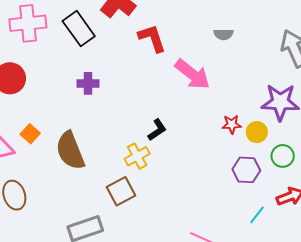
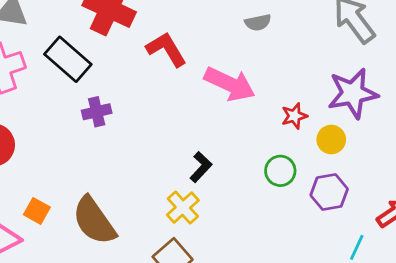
purple cross: (88, 83) -> (97, 112), moved
red star: (232, 124) -> (294, 116), moved
green circle: (283, 156) -> (280, 171), moved

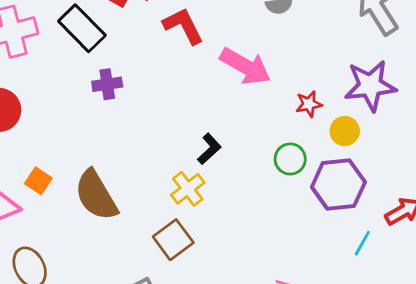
purple hexagon: (329, 192) -> (338, 185), size x1.4

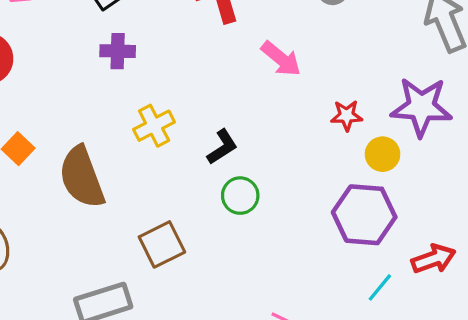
pink arrow: (245, 66) -> (281, 59), size x0.7
green circle: (290, 159) -> (240, 196), moved
yellow cross: (188, 189) -> (154, 126), moved

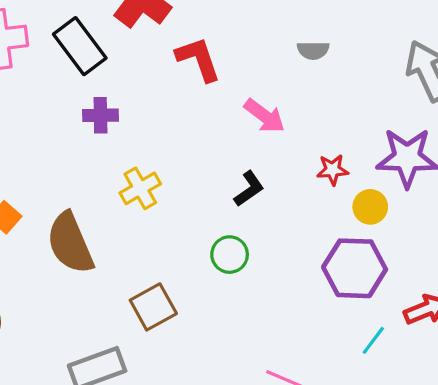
black L-shape: (222, 147) -> (249, 189), moved

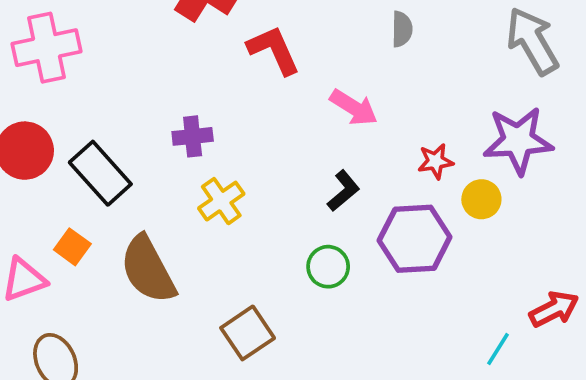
black rectangle: (80, 46) -> (100, 173), moved
gray semicircle: (313, 50) -> (402, 29), turned -84
purple cross: (100, 115) -> (193, 136), moved
purple hexagon: (355, 268) -> (415, 239), moved

